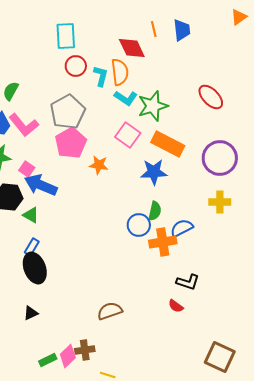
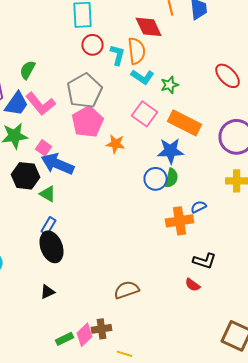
green star: (153, 106) -> (170, 85), size x0.6
green semicircle: (155, 211) -> (172, 178), moved
blue circle: (139, 225) -> (156, 179), moved
blue semicircle: (182, 228) -> (199, 207), size x0.7

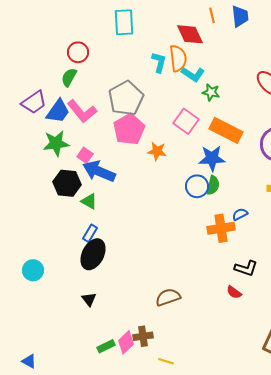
red circle: (93, 45) -> (78, 52), moved
cyan L-shape: (143, 77) -> (193, 74), moved
green star: (170, 85) -> (211, 92), turned 30
black ellipse: (52, 247) -> (93, 254), turned 48
black triangle: (48, 292) -> (89, 299), turned -42

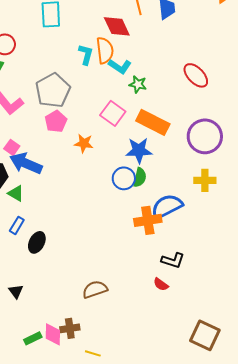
pink pentagon: (129, 129) -> (56, 121), size x0.7
blue semicircle: (240, 214) -> (167, 206), size x2.0
black ellipse: (93, 254) -> (37, 242), moved, size x0.7
pink diamond: (126, 342) -> (53, 334), turned -45

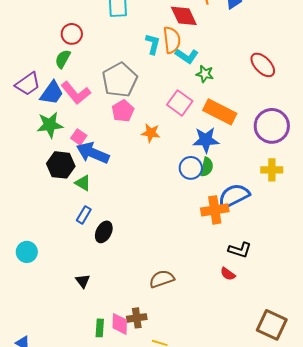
green rectangle: (33, 338) -> (100, 328), turned -60

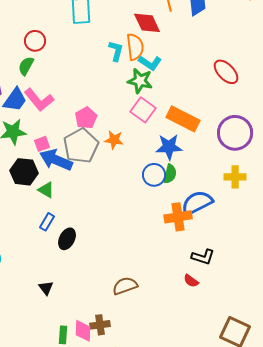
green star: (205, 74) -> (140, 81), moved, size x1.4
gray pentagon: (120, 80) -> (81, 146), moved
pink square: (79, 137) -> (42, 144), turned 35

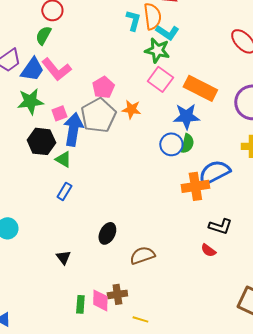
blue arrow: (56, 160) -> (73, 129), turned 76
black ellipse: (67, 239) -> (107, 233), moved

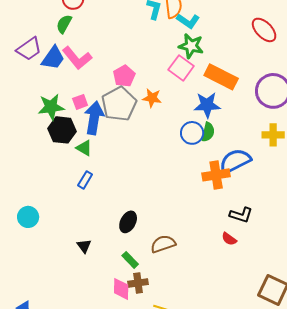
green star: (157, 50) -> (191, 46), moved
green star: (30, 101) -> (51, 107), moved
green rectangle: (80, 304) -> (130, 260), moved, turned -48

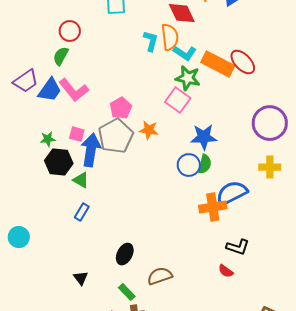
red ellipse: (264, 30) -> (243, 62), moved
orange rectangle: (221, 77) -> (218, 64), moved
pink square: (80, 102) -> (77, 134), turned 35
green star: (51, 107) -> (48, 139), size x0.6
cyan circle: (28, 217) -> (19, 237), moved

